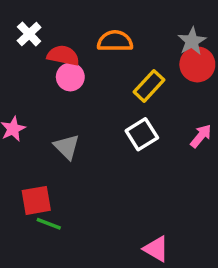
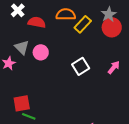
pink circle: (70, 77) -> (41, 52), moved
yellow rectangle: (149, 86) -> (83, 24), moved
gray triangle: (67, 147) -> (22, 47), moved

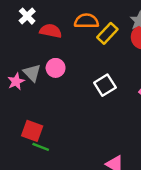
gray triangle: (22, 47) -> (32, 73), moved
red square: (22, 103) -> (32, 131), turned 30

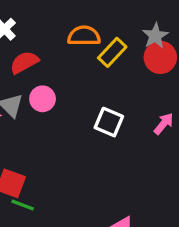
red semicircle: (51, 31) -> (24, 62), moved, turned -40
white square: (105, 85) -> (109, 122), turned -35

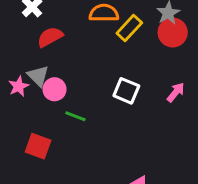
pink circle: (43, 99) -> (55, 89), moved
green line: (23, 205) -> (75, 116), moved

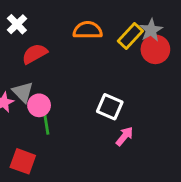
yellow rectangle: (129, 28) -> (130, 36), moved
pink arrow: (176, 92) -> (124, 136), moved
green line: (75, 116) -> (46, 124), moved, turned 60

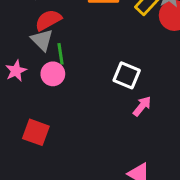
gray triangle: (23, 92) -> (42, 40), moved
green line: (46, 124) -> (61, 54), moved

